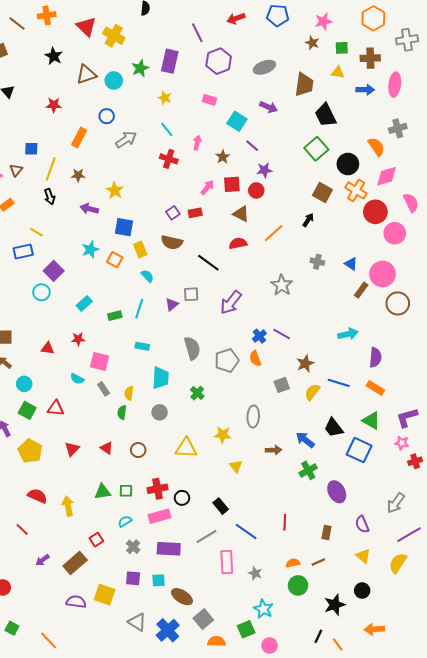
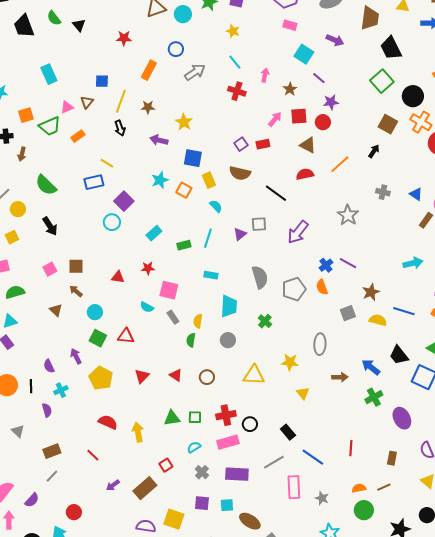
pink rectangle: (209, 100) -> (290, 25), moved
yellow semicircle: (312, 392) -> (378, 320), turned 66

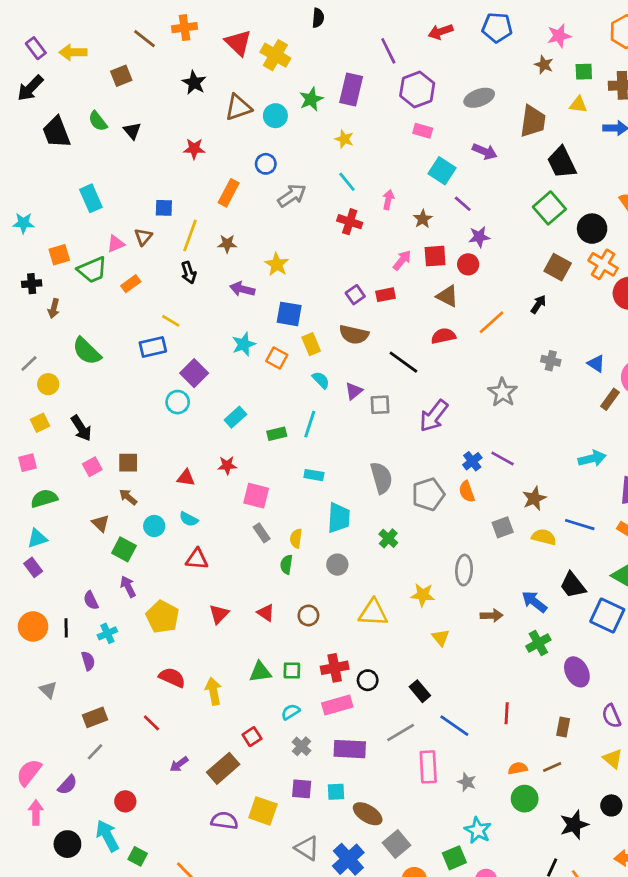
black arrow: (50, 226) -> (81, 428), moved
purple triangle: (240, 234) -> (354, 391), moved
cyan semicircle: (147, 307) -> (189, 519), moved
green square: (98, 338) -> (124, 549), moved

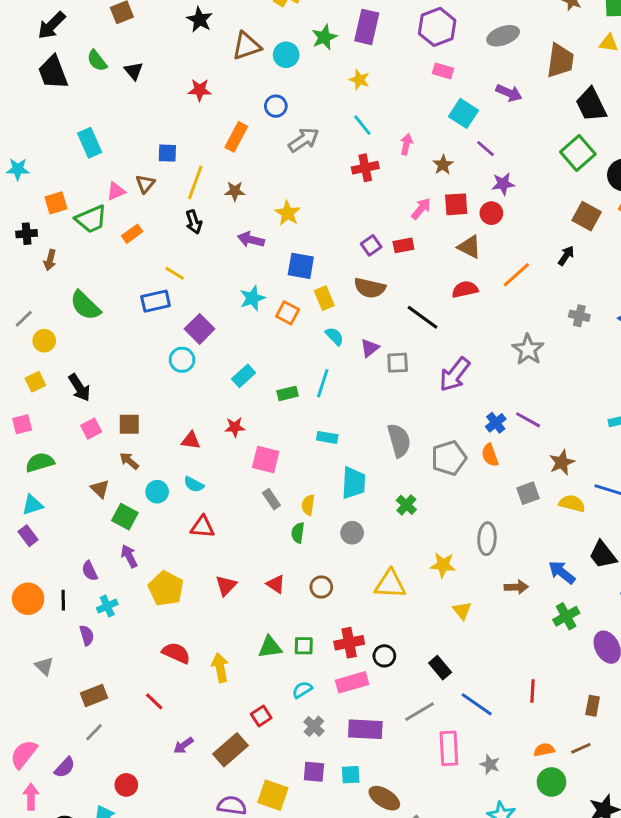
black arrow: (30, 88) -> (52, 25), moved
red cross: (350, 222) -> (365, 168), turned -30

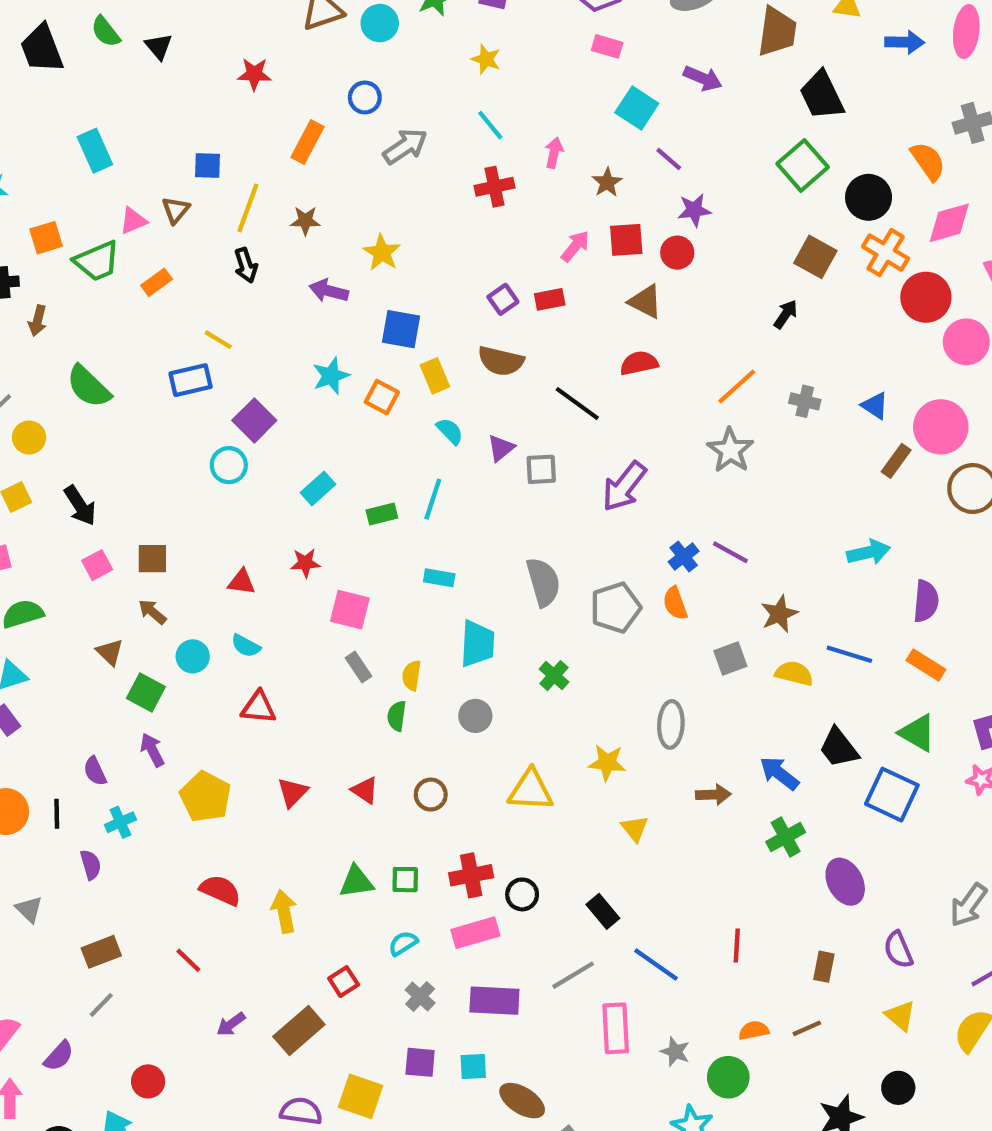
orange line: (516, 275) -> (737, 386), moved
green circle: (551, 782) -> (728, 1077), moved

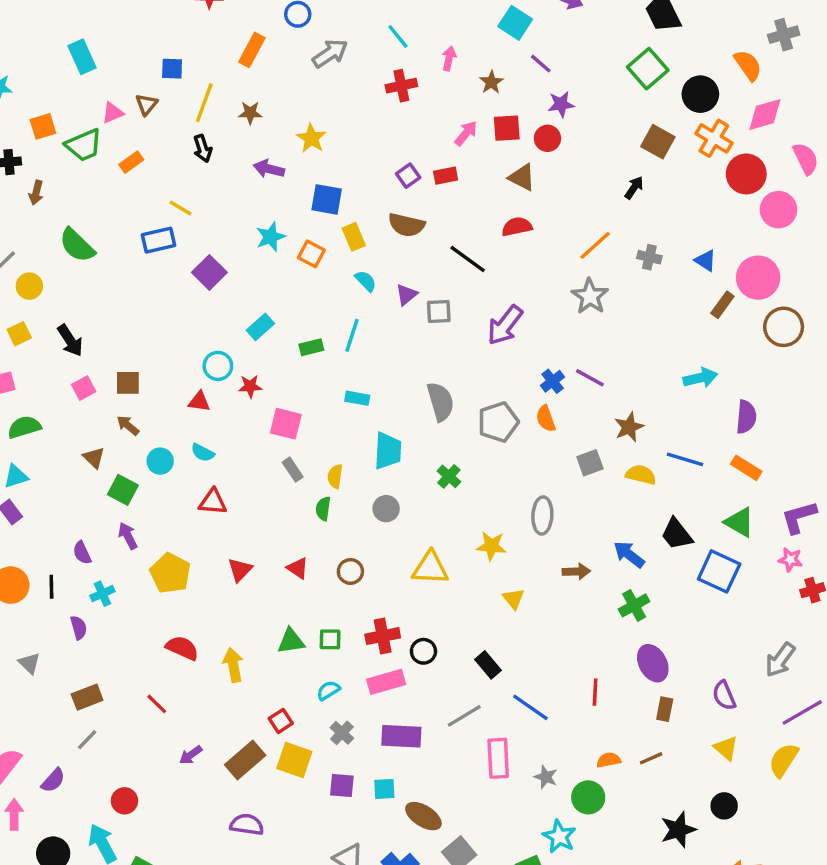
cyan circle: (229, 465) -> (218, 366), moved
purple ellipse: (845, 882) -> (653, 663), moved
yellow square: (361, 1096) -> (294, 760), moved

